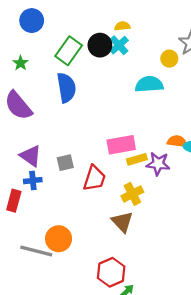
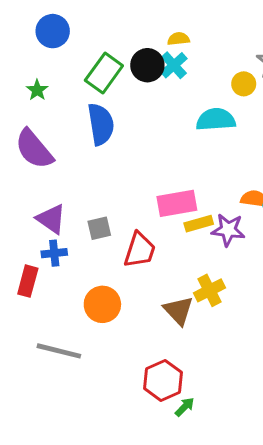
yellow cross: (132, 194) -> (210, 290), moved
orange circle: (59, 239) -> (102, 304), moved

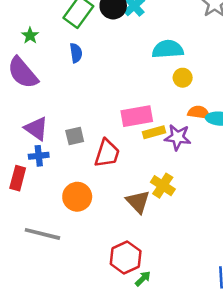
yellow circle: (244, 84) -> (183, 78), moved
green star: (37, 90) -> (30, 36), moved
blue semicircle: (101, 124) -> (76, 53), size x0.6
yellow cross: (210, 290) -> (163, 186), turned -30

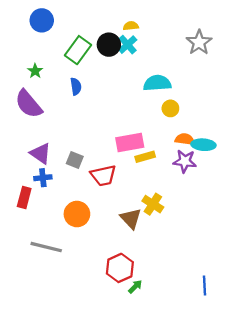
gray square: (75, 136) -> (75, 160), turned 35
purple star: (178, 137) -> (185, 161), moved
red trapezoid: (107, 153) -> (103, 176), turned 60

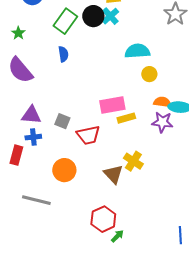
green star: (35, 71) -> (18, 33), moved
purple triangle: (41, 154) -> (31, 115), turned -30

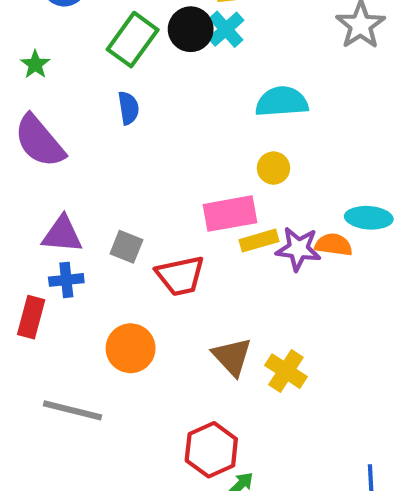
yellow circle: (149, 74) -> (273, 168), moved
orange semicircle: (162, 102) -> (334, 245), moved
purple star: (162, 122) -> (298, 249), moved
yellow cross: (133, 161) -> (286, 371), moved

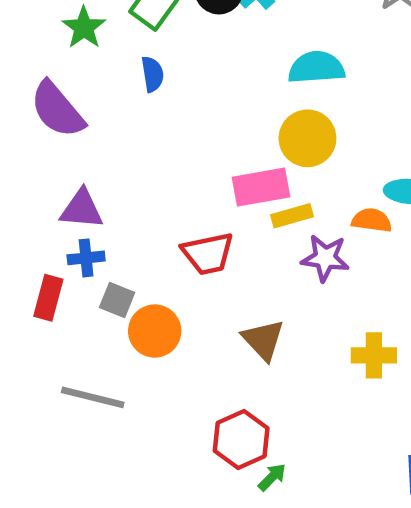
green star: (35, 64) -> (84, 28), moved, size x1.4
yellow circle: (273, 168) -> (307, 138), size x1.6
gray square: (126, 247) -> (117, 300), moved
purple star: (298, 249) -> (325, 258), moved
yellow cross: (286, 371) -> (374, 355), moved, turned -33

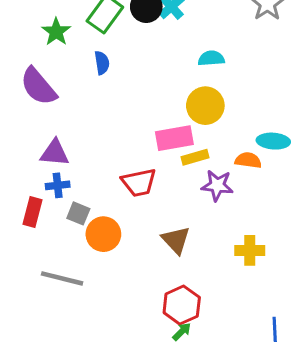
cyan semicircle: (316, 67) -> (211, 58), size x0.7
red hexagon: (241, 440) -> (182, 305), moved

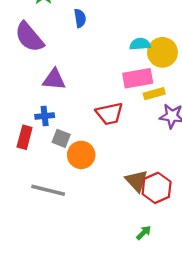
cyan semicircle: (211, 58) -> (140, 44), moved
purple triangle: (55, 153) -> (54, 79), moved
brown triangle: (176, 240) -> (137, 181), moved
red hexagon: (182, 305) -> (157, 188), moved

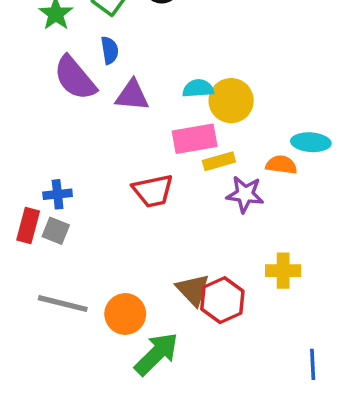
purple semicircle: (29, 37) -> (75, 78), moved
purple triangle: (54, 79) -> (132, 95), moved
gray square: (61, 138) -> (56, 231), moved
orange circle: (81, 155) -> (125, 314), moved
green arrow: (144, 233) -> (156, 354), moved, size x2.0

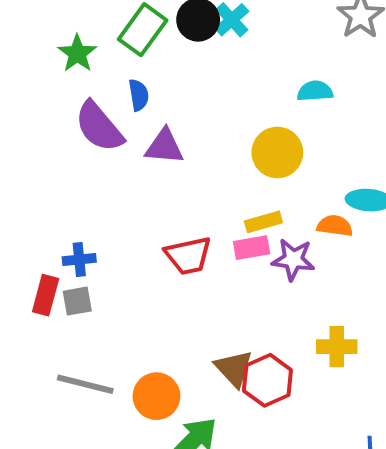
cyan semicircle: (198, 88) -> (315, 91), moved
pink rectangle: (195, 139) -> (252, 248), moved, size x0.7
gray square: (56, 231) -> (77, 301), turned -32

